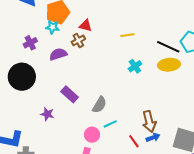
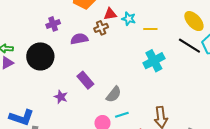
red triangle: (86, 26) -> (110, 14), turned -32
cyan star: (53, 27) -> (129, 19), moved
yellow ellipse: (169, 65) -> (194, 21), moved, turned 45
cyan cross: (135, 66) -> (154, 61), size x1.5

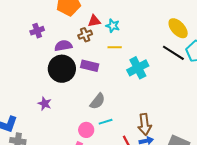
yellow line: (150, 29) -> (115, 47), moved
black circle: (40, 56) -> (62, 69), moved
purple rectangle: (85, 80) -> (90, 66), moved, turned -36

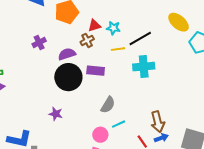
black line: (173, 53) -> (140, 38), moved, turned -55
cyan cross: (138, 68) -> (144, 67), turned 30

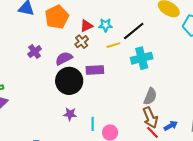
gray semicircle: (108, 105) -> (150, 96), moved
purple star: (56, 114) -> (70, 114), moved
brown arrow: (158, 122) -> (150, 118), moved
cyan line: (119, 124) -> (93, 124), moved, turned -56

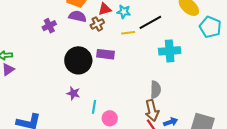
purple semicircle: (64, 58) -> (78, 16), moved, turned 30
cyan cross: (142, 58) -> (170, 51), moved
gray semicircle: (150, 96) -> (156, 90), turned -30

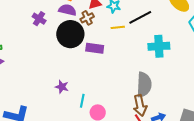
purple cross: (49, 26) -> (39, 19), turned -32
black circle: (78, 60) -> (70, 34), moved
gray semicircle: (156, 90) -> (144, 85), size x1.4

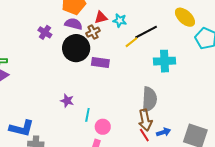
yellow line: (118, 27) -> (132, 42), moved, turned -32

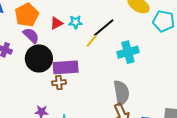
purple semicircle: (73, 24) -> (31, 35), turned 42
brown cross: (93, 32) -> (59, 83), moved, turned 32
purple rectangle: (100, 63) -> (66, 67), size x1.4

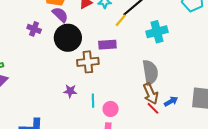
purple rectangle: (66, 67) -> (107, 45), moved, size x0.7
brown cross: (59, 83) -> (88, 62), size x1.5

